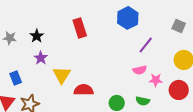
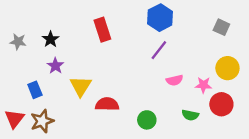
purple line: (146, 45) -> (159, 50), moved
blue rectangle: (16, 78) -> (35, 90), moved
pink star: (156, 80) -> (203, 85), moved
green semicircle: (143, 101) -> (190, 115), moved

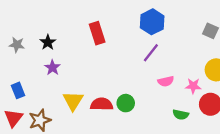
yellow triangle: (81, 86) -> (73, 101), moved
blue rectangle: (35, 90) -> (18, 90), moved
green circle: (147, 120) -> (126, 103), moved

